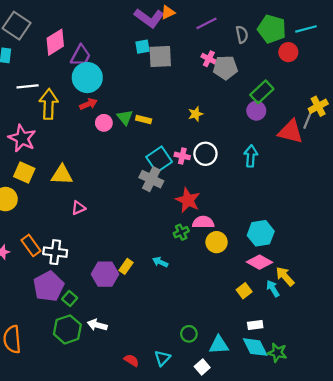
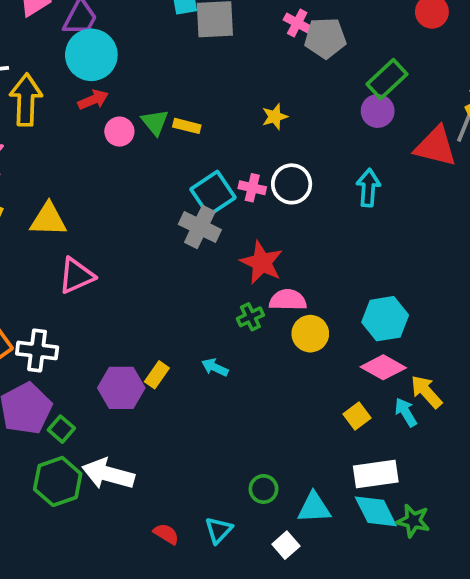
pink triangle: (78, 208) -> (76, 276), size x1.5
white arrow: (97, 325) -> (108, 474), size x1.5
white rectangle: (255, 325) -> (376, 474), size x1.6

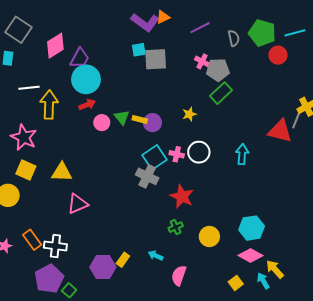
green rectangle: (387, 79) -> (221, 93), moved
purple circle: (378, 111) -> (152, 123), moved
pink semicircle: (288, 300) -> (179, 276), moved, turned -72

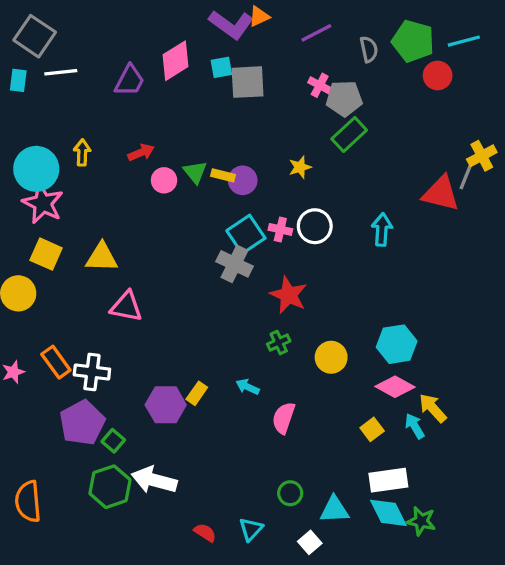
pink diamond: (55, 46) -> (175, 61), moved
cyan circle: (86, 79) -> (36, 169), moved
white line: (29, 88) -> (61, 72), moved
yellow arrow: (49, 105) -> (82, 152), size x0.6
pink triangle: (78, 204) -> (126, 306), turned 35

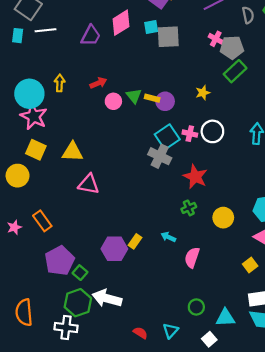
white cross: (92, 372) -> (66, 327), moved

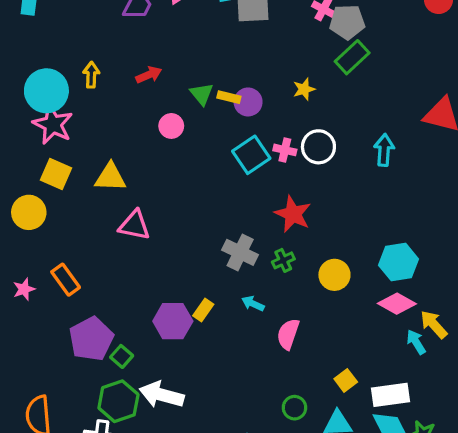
pink circle: (113, 101) -> (171, 126), moved
gray cross: (160, 156) -> (240, 252), moved
yellow square: (250, 265) -> (346, 380), moved

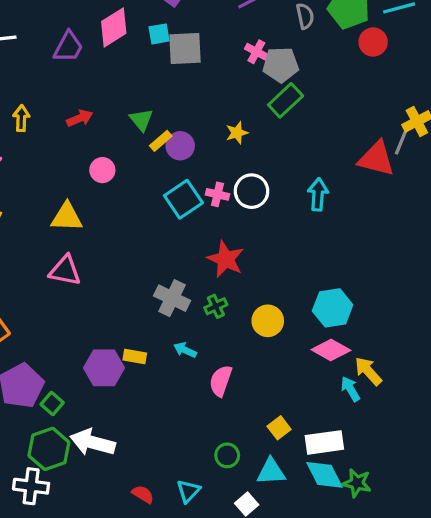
green triangle: (202, 94) -> (141, 120), moved
yellow rectangle: (229, 97) -> (161, 141), turned -55
yellow triangle: (110, 177) -> (67, 217), moved
yellow rectangle: (203, 310) -> (135, 357), turned 65

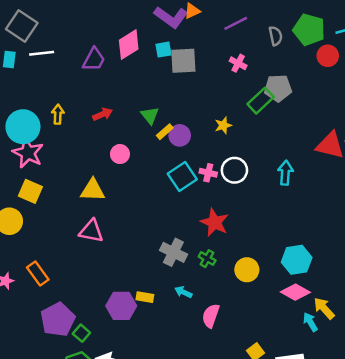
gray pentagon: (281, 65) -> (278, 88), moved
green cross: (216, 306) -> (207, 259), turned -35

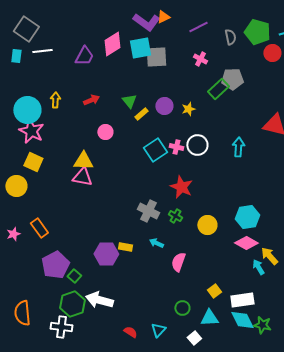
cyan square: (164, 50) -> (140, 48), size x1.6
purple circle: (180, 135) -> (164, 106), moved
pink triangle: (91, 231) -> (82, 177), moved

